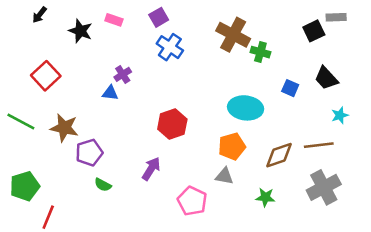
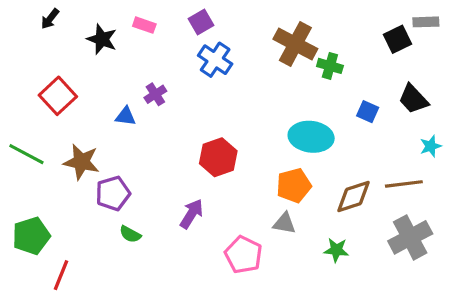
blue triangle: (110, 93) -> (125, 116), moved

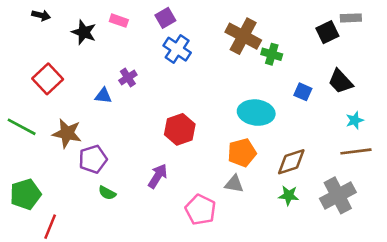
black arrow: (50, 19) -> (41, 15), turned -114
brown line: (404, 184) -> (356, 151), moved
green star: (336, 250) -> (289, 195), moved

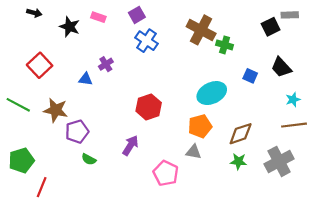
cyan ellipse: (256, 113) -> (212, 93), turned -32

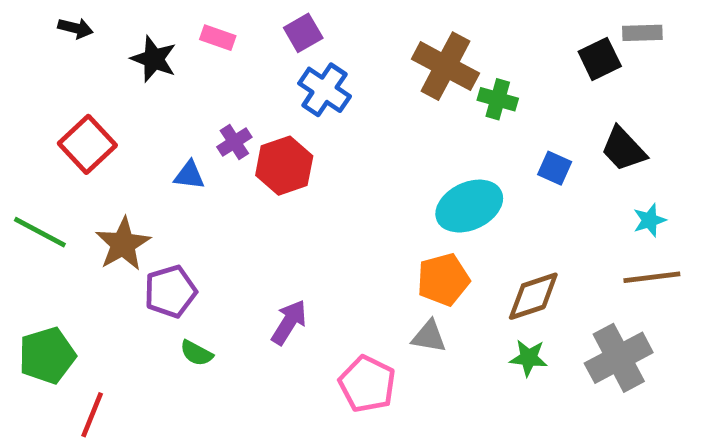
red hexagon: (149, 107) -> (284, 166), moved
brown star: (56, 110) -> (123, 244), turned 30

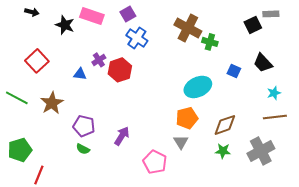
pink rectangle: (218, 38) -> (92, 16), size x1.6
purple pentagon: (170, 291) -> (84, 126), moved, turned 30
gray triangle: (429, 336) -> (181, 142), turned 49

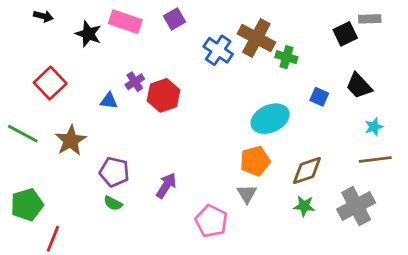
blue cross: (137, 38) -> (218, 50), moved

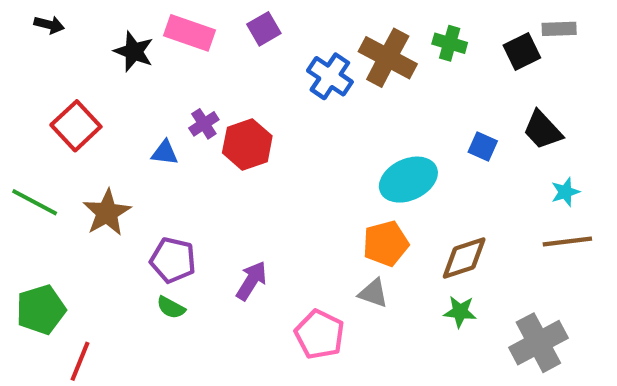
black arrow: (43, 16) -> (49, 25), moved
green cross: (286, 57) -> (450, 43), moved
gray triangle: (247, 194) -> (373, 293), turned -40
gray cross: (356, 206) -> (538, 343), moved

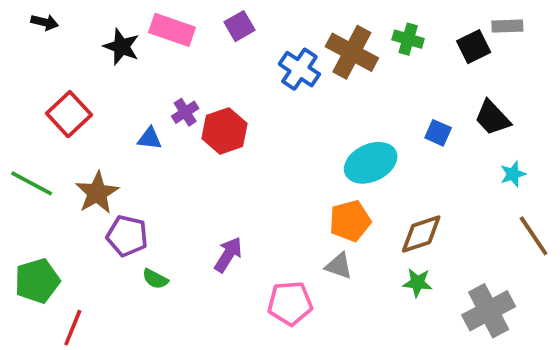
brown line: (567, 241) -> (534, 236), moved, turned 63
purple pentagon: (173, 260) -> (127, 236), moved
pink pentagon: (320, 334) -> (290, 303), turned -30

